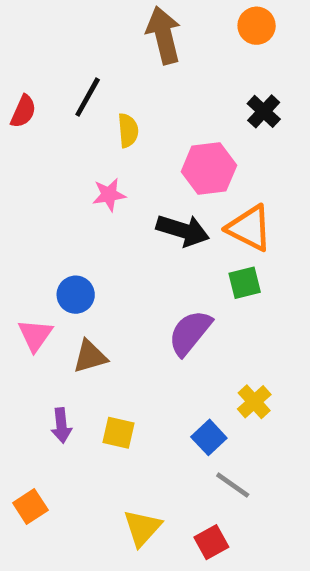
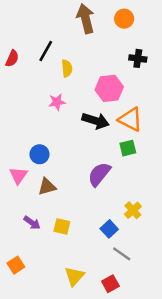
orange circle: (257, 26) -> (124, 19), moved
black cross: (264, 111) -> (138, 58), turned -35
purple arrow: (61, 426) -> (32, 223), turned -49

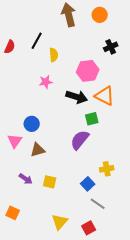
black cross: (138, 58) -> (111, 47), turned -32
green square: (128, 148) -> (92, 119), moved
yellow cross: (133, 210) -> (107, 169), turned 32
orange square: (16, 265) -> (13, 213), turned -32

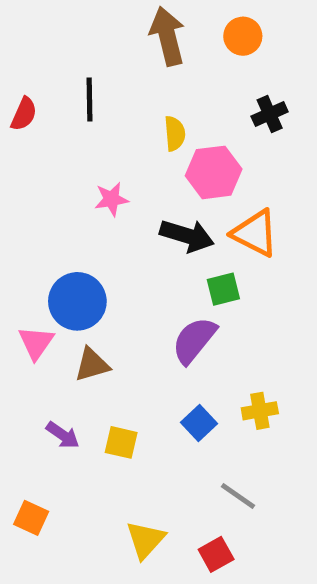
black line: (37, 41) -> (90, 99), turned -30
yellow semicircle: (54, 55) -> (175, 133), moved
blue circle: (32, 124) -> (77, 301), size x1.5
blue square: (88, 184) -> (199, 423), moved

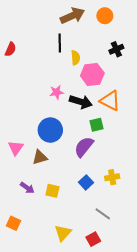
brown arrow: (167, 36) -> (72, 16), turned 80
black line: (90, 99) -> (60, 43), moved
pink star: (111, 199) -> (57, 92), moved
blue circle: (77, 301) -> (50, 130), moved

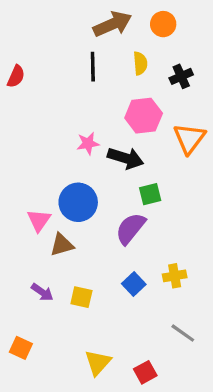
yellow semicircle: (75, 58) -> (140, 63), moved
orange triangle: (110, 101) -> (189, 139), moved, turned 40
pink triangle: (16, 148) -> (39, 220), moved
gray line: (103, 214) -> (183, 333), moved

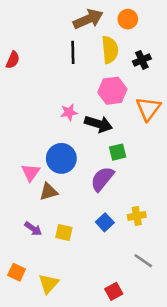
yellow semicircle: (140, 63) -> (110, 50), size x1.5
yellow triangle: (98, 363) -> (49, 284), moved

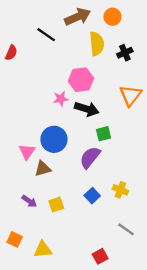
black line: (73, 52) -> (46, 35), moved, turned -54
pink hexagon: (112, 91) -> (81, 80), moved
yellow cross: (137, 216) -> (120, 190), turned 32
yellow square: (64, 233) -> (56, 205), turned -32
yellow triangle: (49, 284) -> (43, 250), turned 42

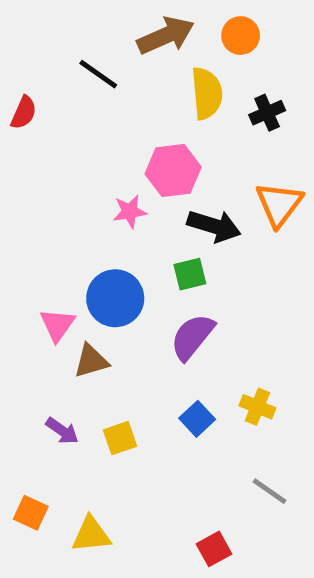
black arrow: (87, 109) -> (214, 226), moved
green square: (103, 134) -> (190, 274), moved

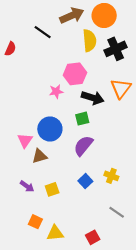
orange circle: (241, 36) -> (104, 16), size x1.5
black cross: (267, 113) -> (116, 49), size x1.5
orange square: (31, 513) -> (35, 222), moved
yellow triangle: (91, 534) -> (55, 233), moved

